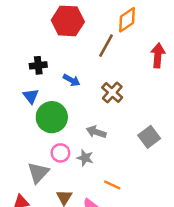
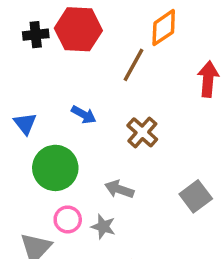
black cross: (38, 65) -> (36, 35), moved
blue triangle: (31, 96) -> (25, 124), moved

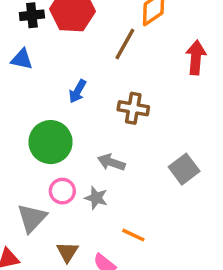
blue arrow: (84, 115) -> (78, 91), turned 90
blue triangle: (25, 124) -> (22, 59), moved, turned -40
brown cross: (142, 132) -> (133, 108), turned -32

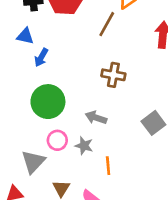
blue arrow: (78, 91) -> (41, 57), moved
orange line: (133, 235) -> (108, 166), moved, turned 60

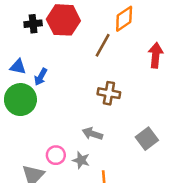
blue triangle: (25, 36) -> (18, 67), moved
green circle: (48, 102) -> (20, 100), moved

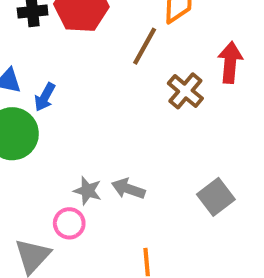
brown cross: (109, 93) -> (185, 91), moved, turned 30
gray star: (81, 160) -> (88, 191), moved

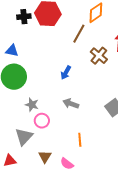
blue arrow: (45, 97) -> (66, 73), moved
gray star: (88, 191) -> (32, 105), moved

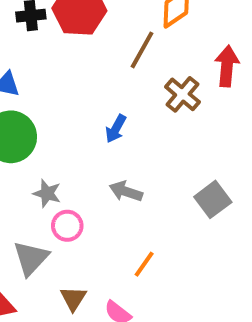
orange line: (80, 140) -> (144, 264), turned 40

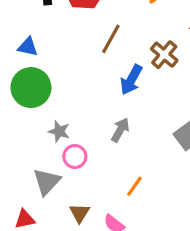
brown line: (142, 50) -> (111, 39), moved
blue arrow: (116, 129) -> (131, 80), moved, size x1.4
gray arrow: (126, 191) -> (120, 130), turned 100

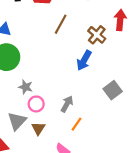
blue arrow: (131, 80) -> (84, 60), moved
gray arrow: (120, 130) -> (67, 104), moved
brown triangle: (80, 213) -> (38, 128), moved

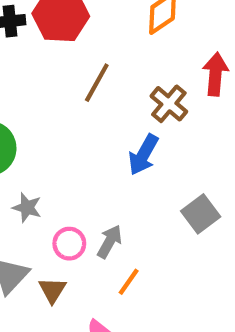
pink circle: (36, 104) -> (69, 244), moved

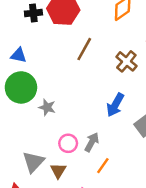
blue arrow: (143, 155) -> (115, 105), moved
gray star: (27, 208) -> (47, 107), moved

